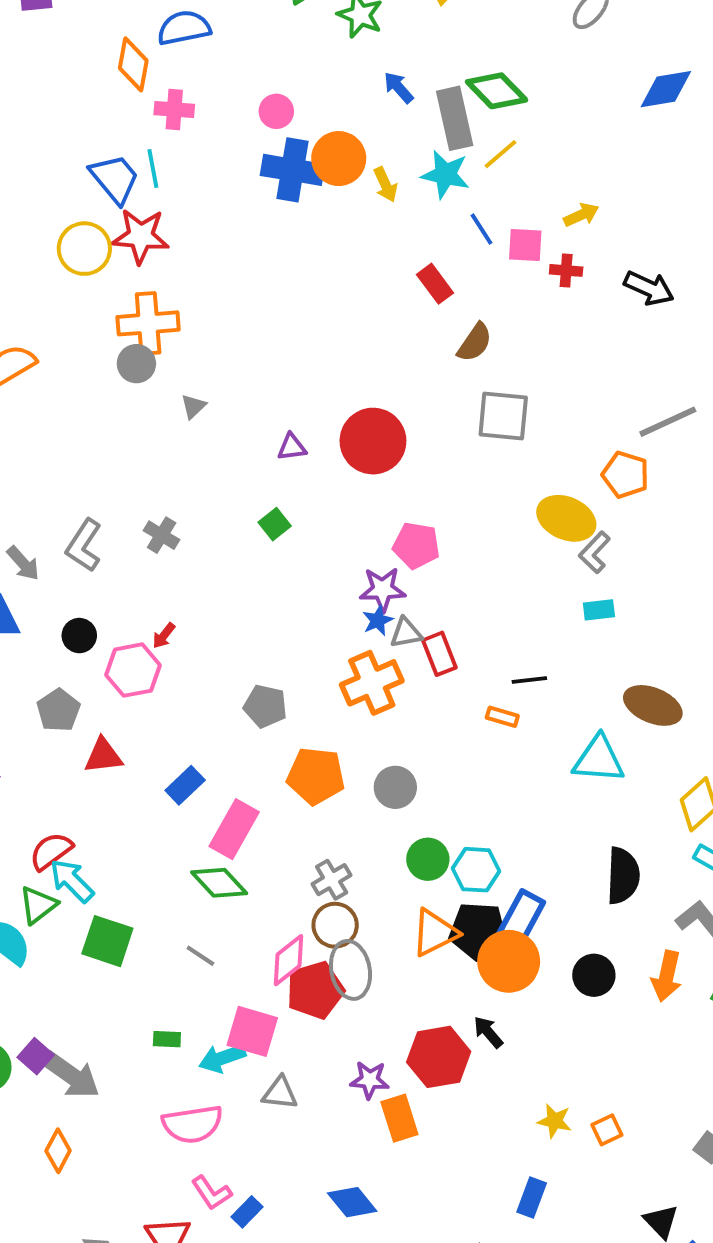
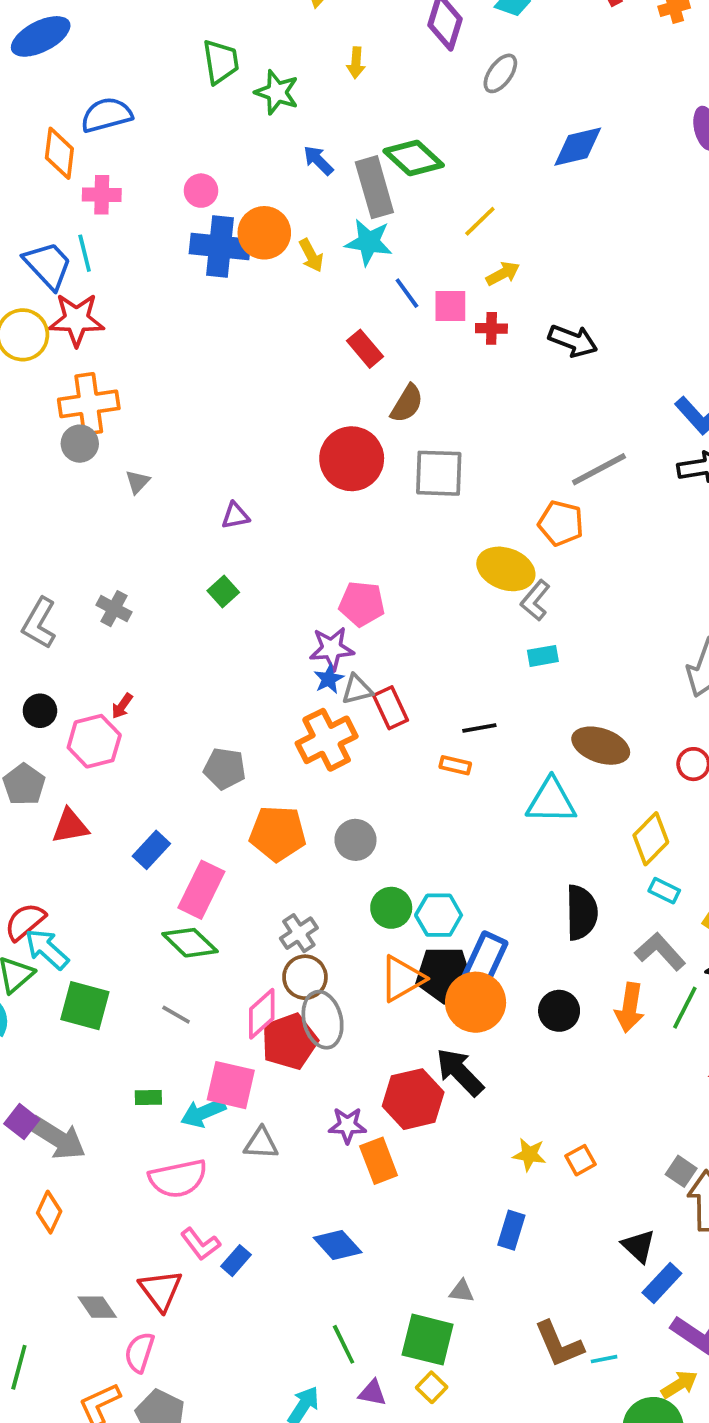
yellow line: (500, 154) -> (480, 221), moved
red circle: (373, 441) -> (352, 459), moved
black arrow: (488, 1032) -> (460, 1072), size x1.6

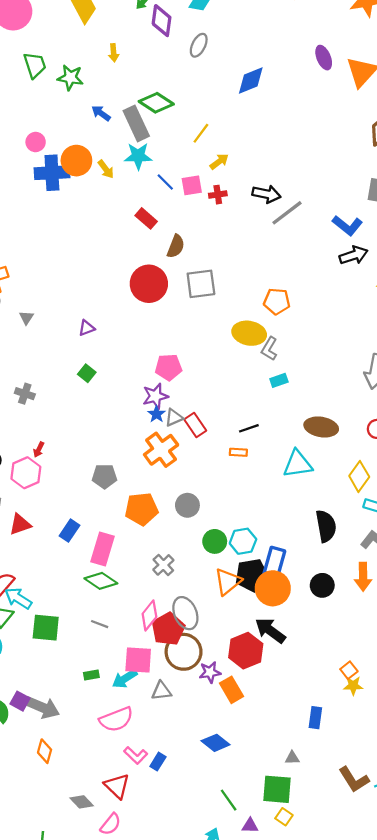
gray line: (599, 469) -> (287, 213), moved
brown circle: (305, 977) -> (184, 652), moved, size x1.4
yellow star: (529, 1155) -> (353, 686), moved
pink semicircle: (139, 1352) -> (111, 824), turned -150

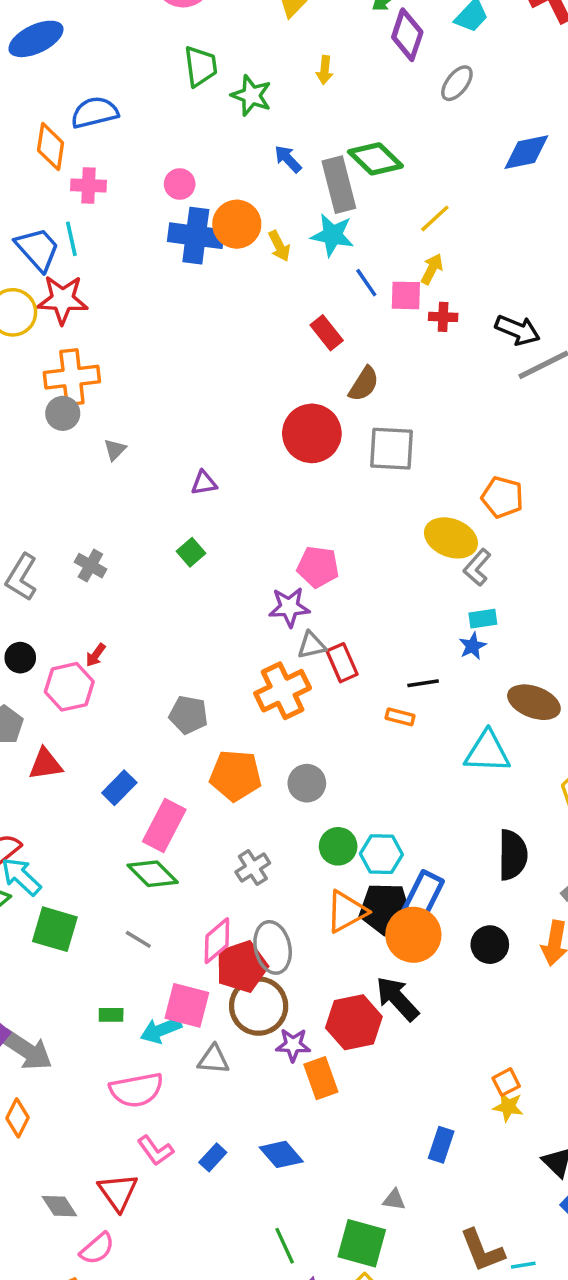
yellow arrow: (219, 162) -> (432, 269), moved, turned -36
blue star: (156, 414) -> (473, 646), moved
blue rectangle: (158, 762) -> (213, 1157), moved

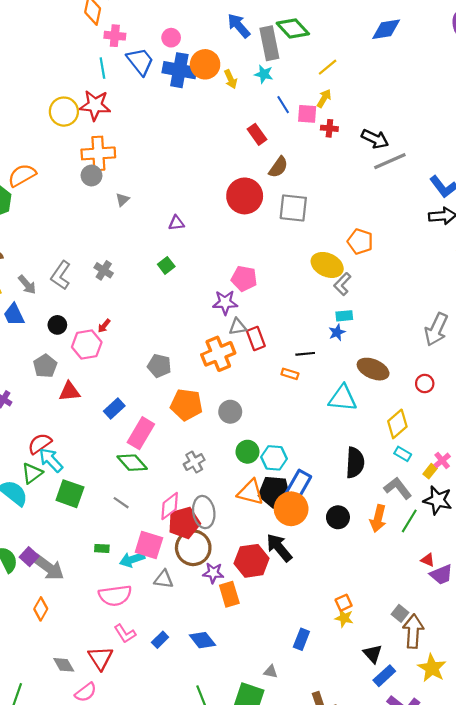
blue arrow: (288, 159) -> (239, 26), size x1.4
cyan star: (332, 235) -> (264, 74), size x0.7
blue trapezoid: (38, 249) -> (140, 61), moved
orange triangle: (346, 912) -> (251, 492), turned 40

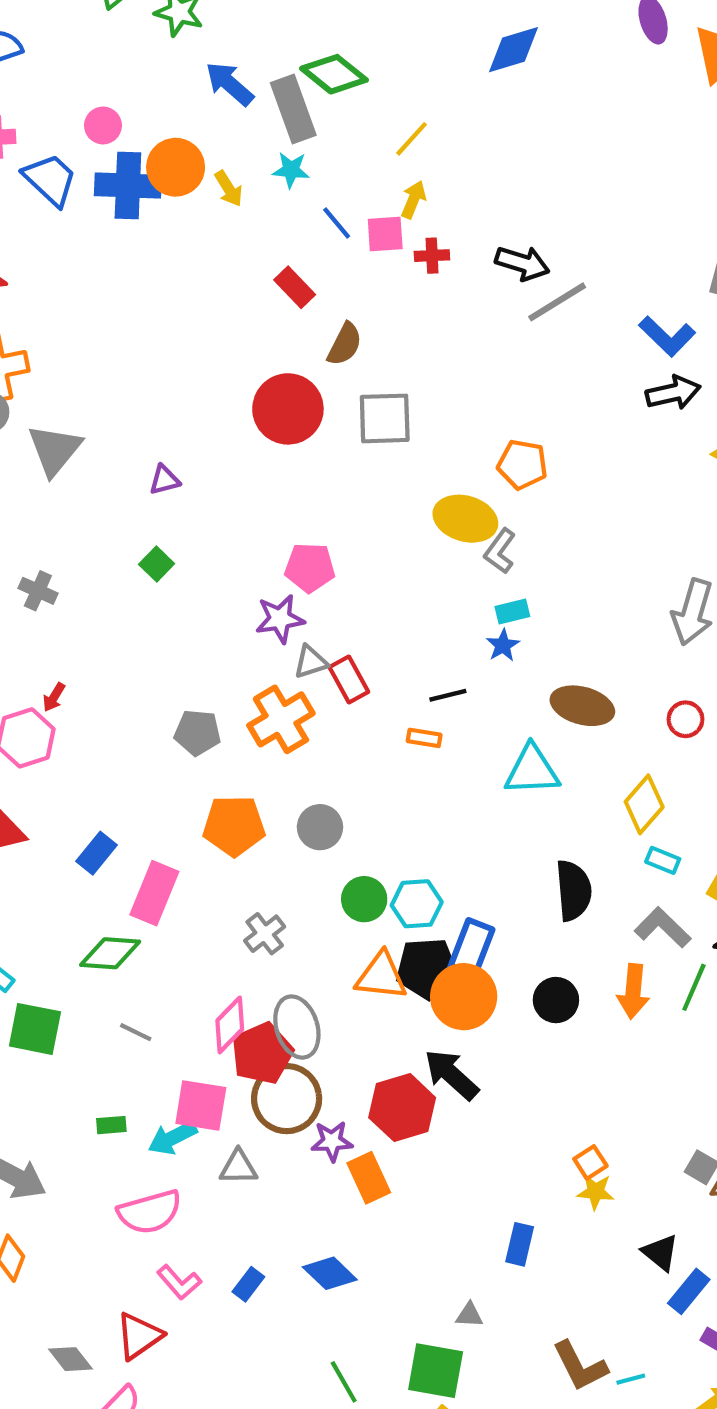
gray triangle: (122, 200) -> (54, 450), size x2.0
gray pentagon: (159, 366) -> (198, 732), moved
green diamond: (132, 463) -> (110, 953), moved, turned -36
red triangle: (100, 658) -> (139, 1336), turned 36

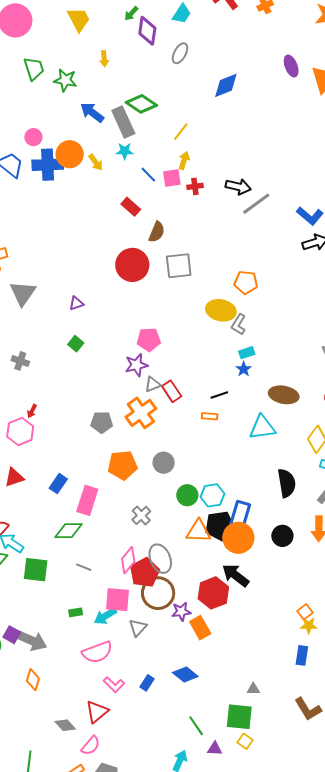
gray triangle: (238, 1167) -> (138, 628), turned -42
blue rectangle: (520, 1244) -> (302, 655), moved

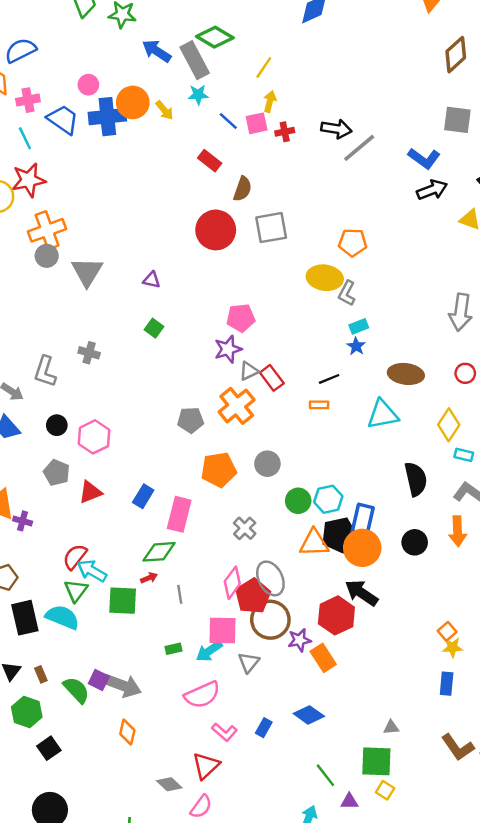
purple triangle: (76, 303) -> (152, 280), turned 35
red arrow: (32, 411) -> (149, 578), moved, turned -136
gray line: (84, 567) -> (180, 594), turned 63

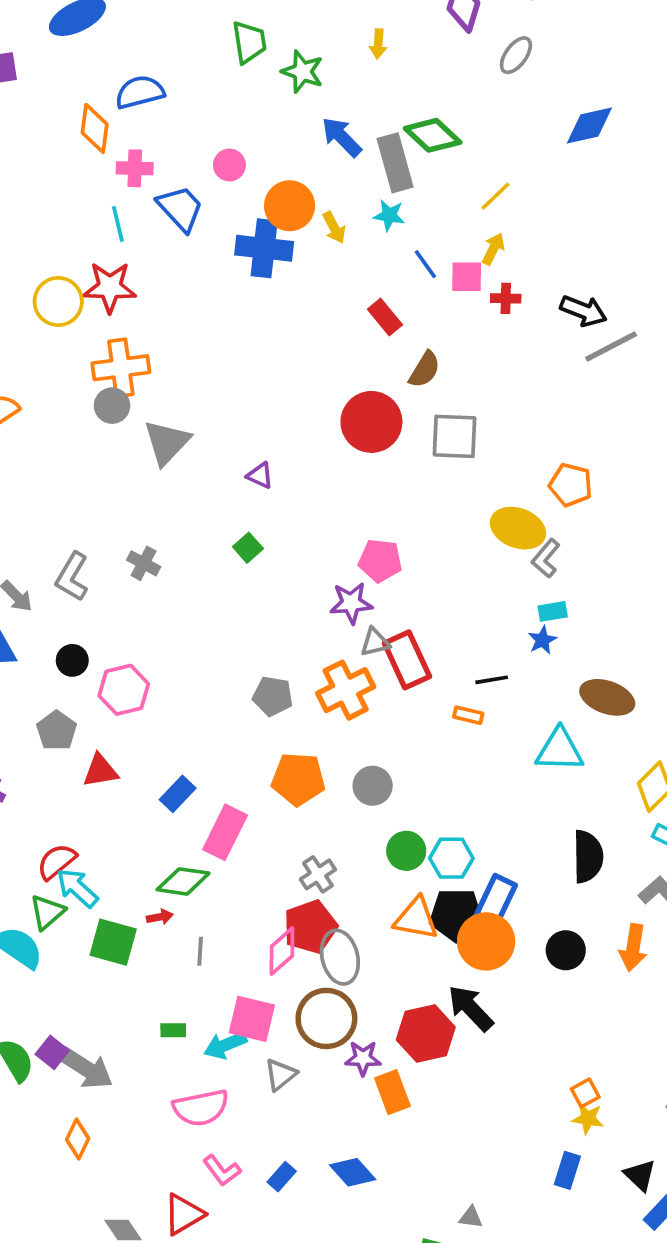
blue cross: (107, 117) -> (264, 248), moved
red rectangle: (272, 378) -> (407, 660), size x1.4
red pentagon: (253, 596) -> (310, 927), moved

